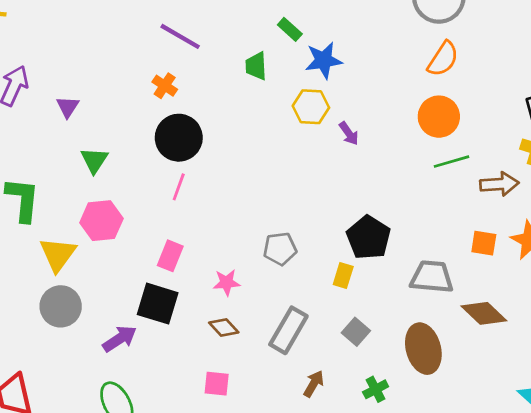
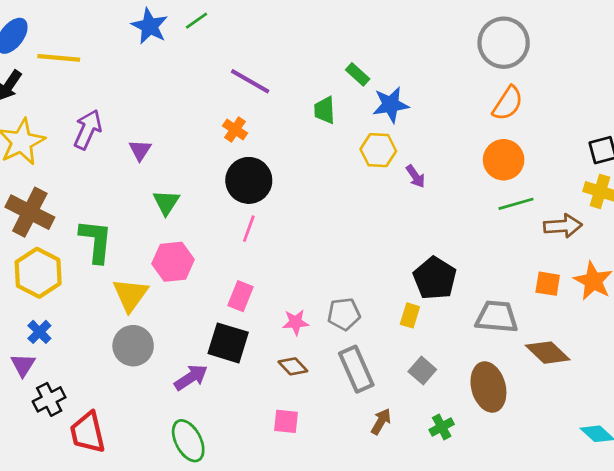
gray pentagon: (280, 249) -> (344, 314), moved
gray rectangle: (288, 330) -> (356, 369), turned -54

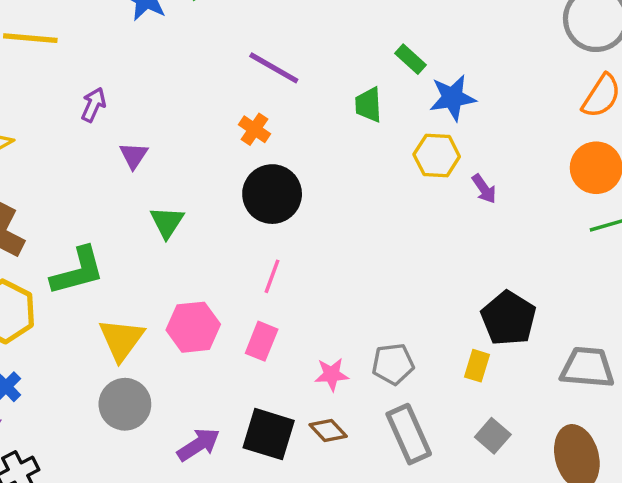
purple arrow: (88, 129) -> (93, 105), moved, size x0.7
pink line: (249, 229) -> (272, 276), moved
green L-shape: (96, 241) -> (78, 271), turned 69
pink hexagon: (173, 262) -> (193, 327), moved
black square: (228, 343) -> (269, 434), moved

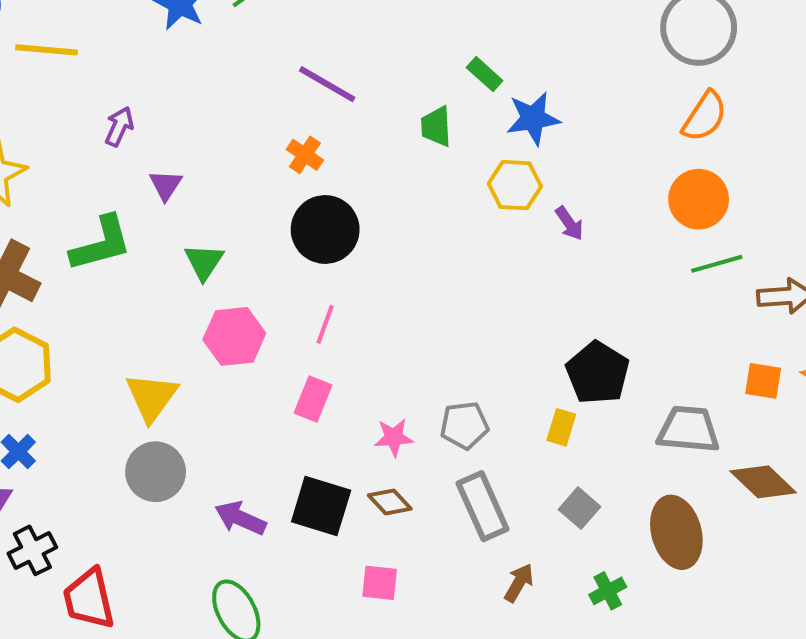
green L-shape: (78, 271) -> (101, 244), moved
pink hexagon: (193, 327) -> (234, 336), moved
purple arrow: (198, 445) -> (240, 518), turned -123

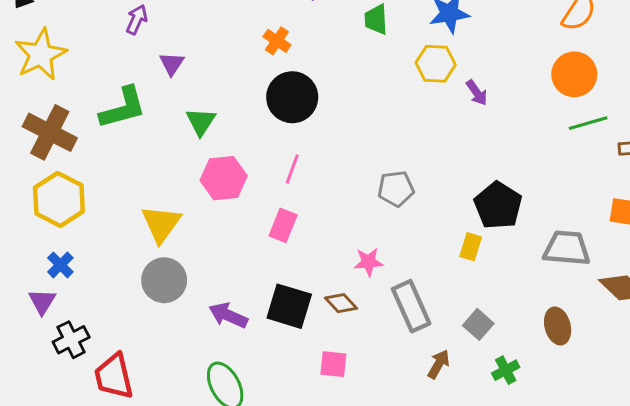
gray pentagon: (464, 425) -> (396, 189), moved
pink star: (394, 437) -> (368, 262), moved
gray square: (579, 508) -> (478, 324), moved
brown ellipse: (676, 532) -> (558, 326), size x0.7

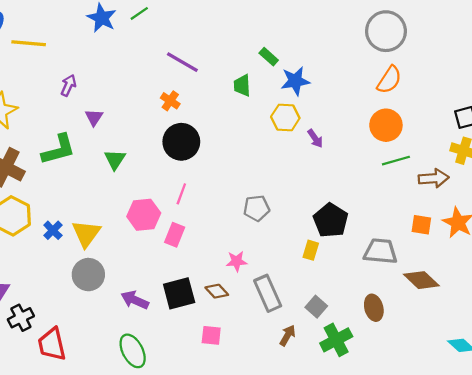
pink hexagon: (224, 178) -> (144, 215), moved
blue cross: (60, 265) -> (53, 230), moved
black square: (289, 306) -> (179, 293), turned -32
green cross: (506, 370) -> (336, 340), size x1.6

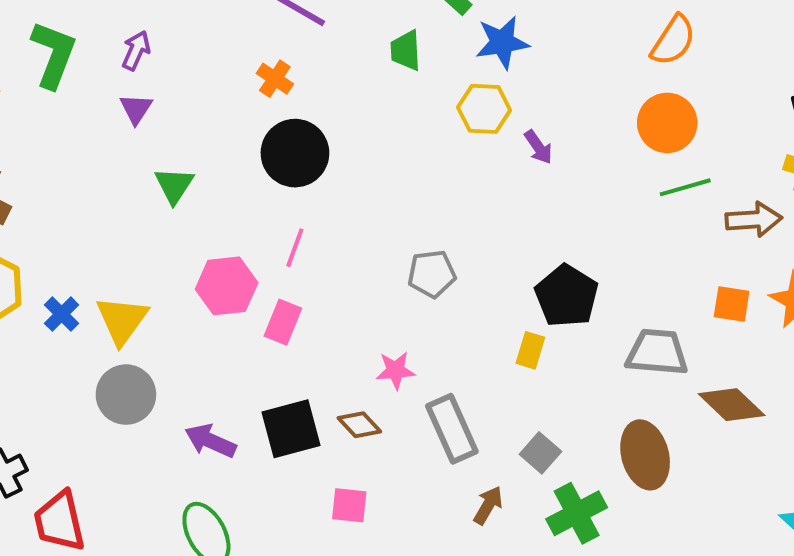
purple arrow: (68, 85) -> (136, 50), moved
green L-shape: (58, 150) -> (53, 54), moved, turned -54
brown ellipse: (374, 308) -> (645, 455), size x1.4

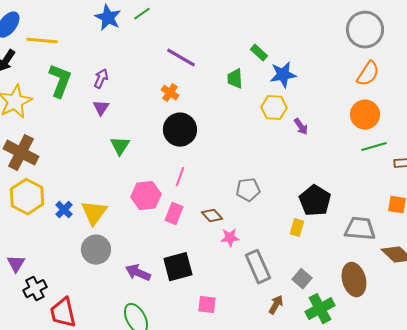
brown diamond: (359, 425) -> (212, 216), moved

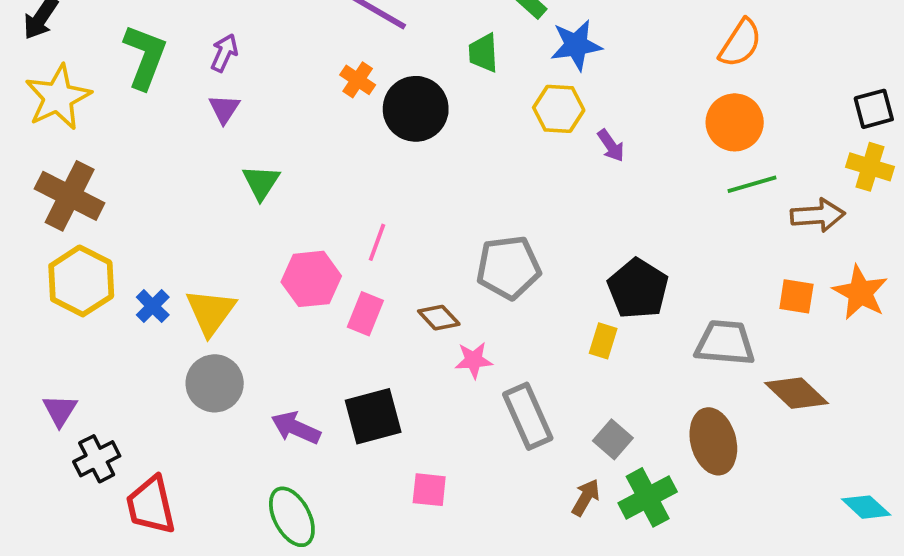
black circle: (180, 130) -> (416, 109), moved
gray pentagon: (248, 190) -> (508, 267), size x1.4
brown arrow: (276, 305) -> (586, 497), moved

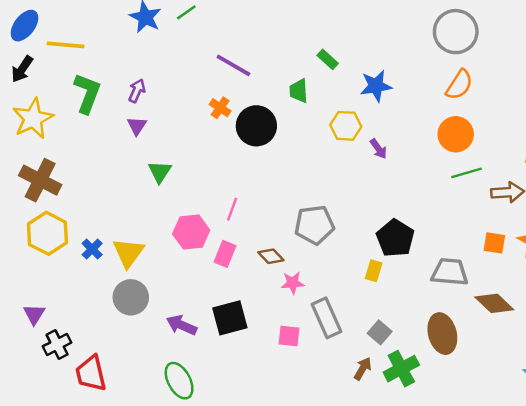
blue star: (576, 45) -> (376, 86), moved
pink square: (429, 490) -> (289, 336), moved

